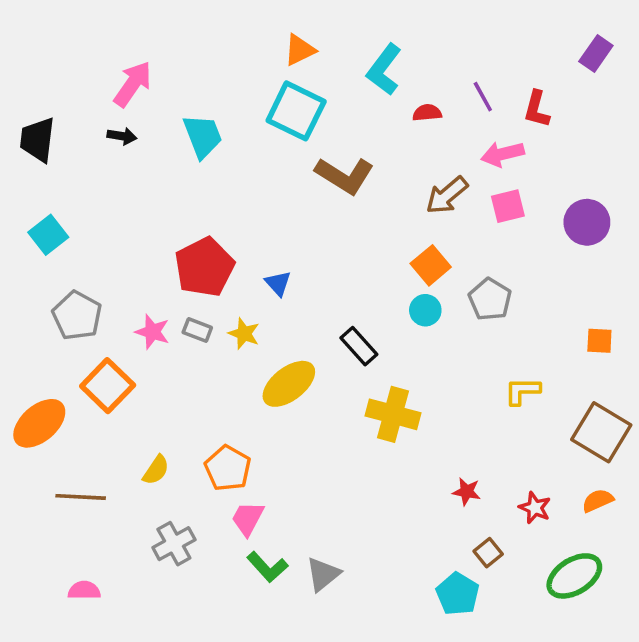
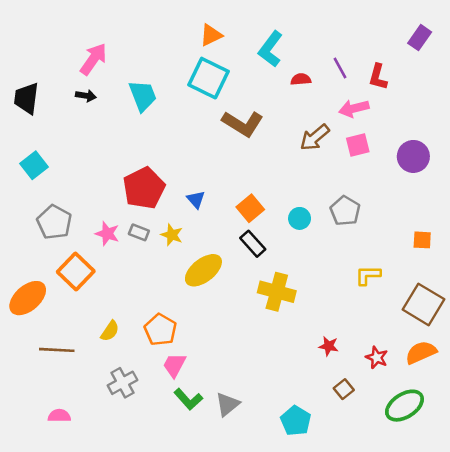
orange square: (431, 265) -> (250, 208), moved
orange semicircle: (598, 501) -> (421, 352), size x1.4
cyan pentagon: (458, 594) -> (296, 421), moved

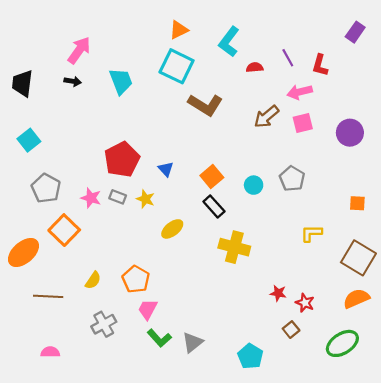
yellow ellipse: (203, 270) -> (172, 229), size x0.7
red star: (377, 358) -> (305, 303), moved

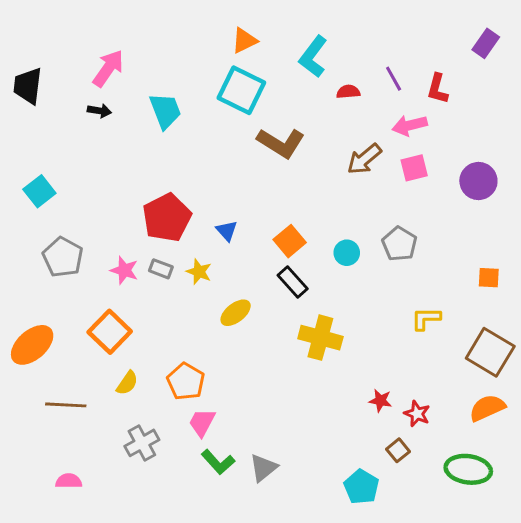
black trapezoid: (22, 83) -> (28, 86), moved
orange square: (64, 230) -> (110, 332), moved
green ellipse: (342, 343) -> (468, 469), turned 40
cyan pentagon: (250, 356) -> (361, 487), moved

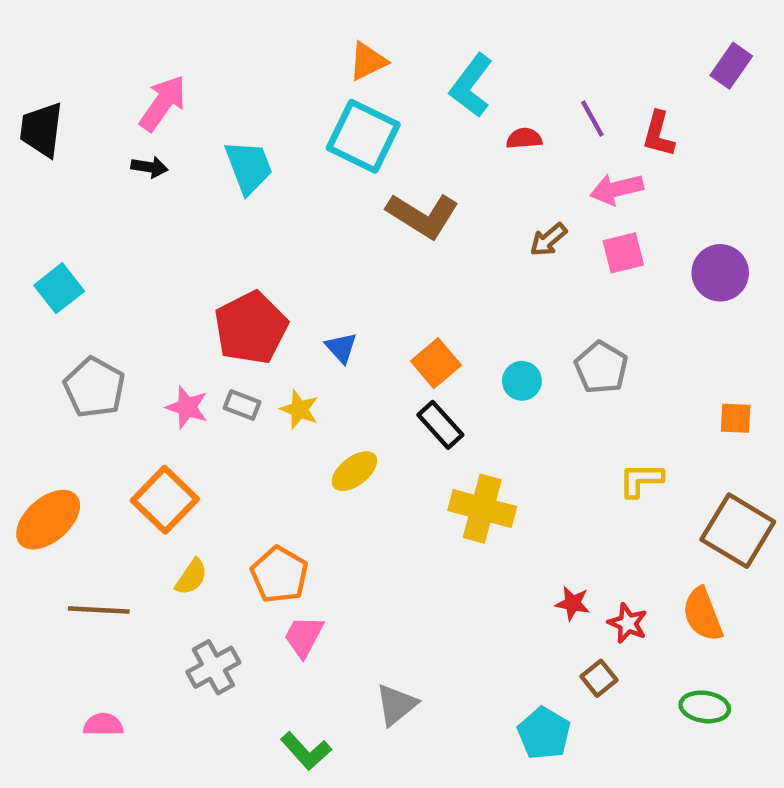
brown arrow: (364, 159) -> (548, 240), size x0.7
orange semicircle: (487, 408) -> (703, 614), moved, turned -87
green L-shape: (218, 462) -> (306, 751), moved
green ellipse: (468, 469) -> (705, 707), size x0.7

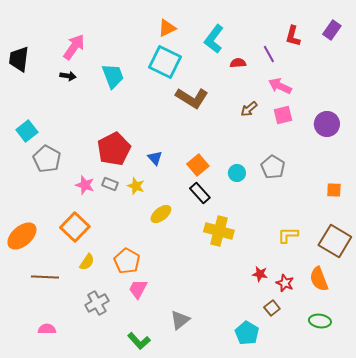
red L-shape: (659, 134) -> (293, 36), moved
pink arrow: (617, 189) -> (280, 86), turned 40
gray pentagon: (94, 387) -> (47, 159), moved
yellow L-shape: (641, 480) -> (288, 235), moved

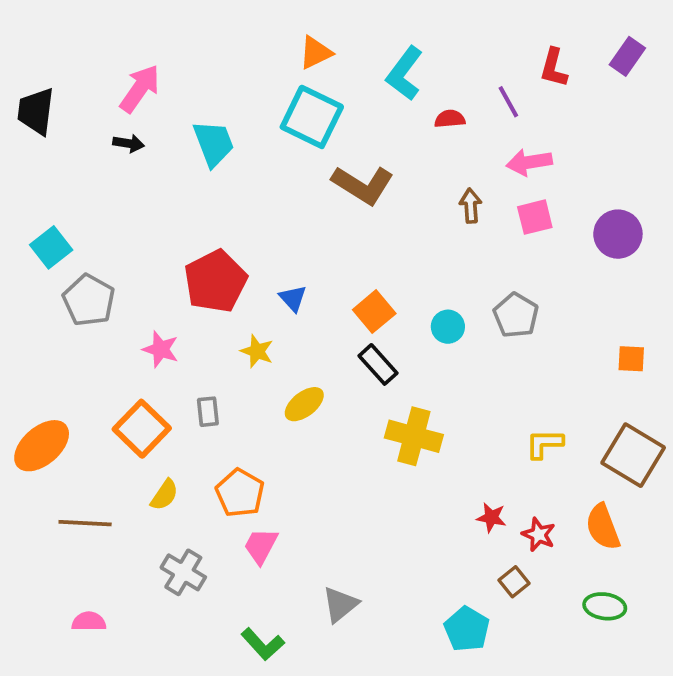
pink arrow: (280, 86) -> (529, 162), turned -35
brown arrow: (249, 109) -> (471, 206), turned 126
gray rectangle: (110, 184) -> (208, 412), moved, turned 63
gray cross: (97, 303) -> (183, 572), turned -30

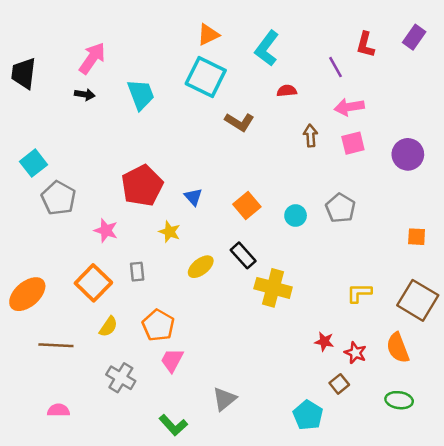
red semicircle: (450, 119) -> (287, 91), moved
brown L-shape: (363, 185) -> (239, 122), size x0.7
black rectangle: (378, 364) -> (243, 255), moved

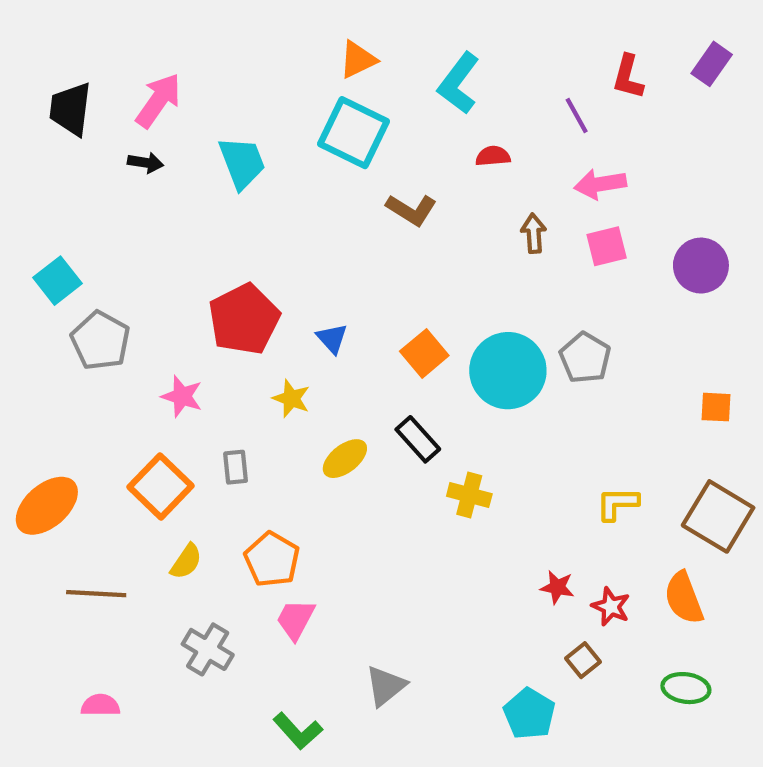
black trapezoid: (24, 73) -> (70, 109), moved
cyan circle: (296, 216) -> (508, 371), size x2.0
yellow cross: (273, 288) -> (469, 495), size x0.7

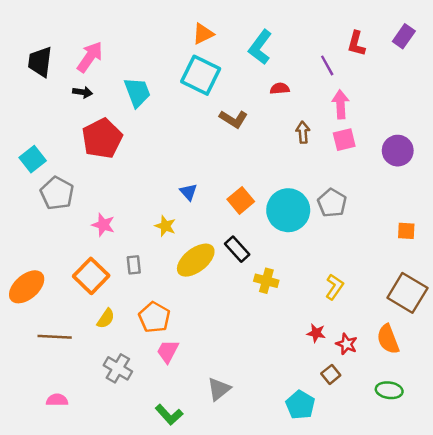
pink arrow: (600, 184) -> (341, 104), turned 96
red pentagon: (244, 319) -> (102, 138), moved
yellow ellipse: (345, 459) -> (196, 260), size x1.5
yellow L-shape: (617, 504) -> (334, 287), moved, turned 125

